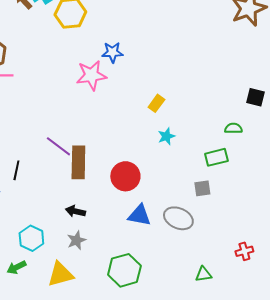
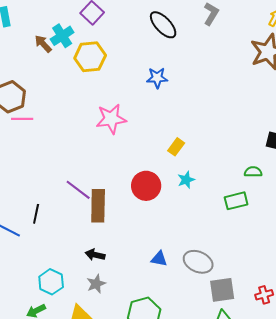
blue star: (112, 52) -> (157, 78), moved
red circle: (125, 176) -> (146, 186), moved
gray square: (202, 188) -> (222, 290), moved, size x1.5
blue triangle: (139, 215) -> (159, 259), size x0.7

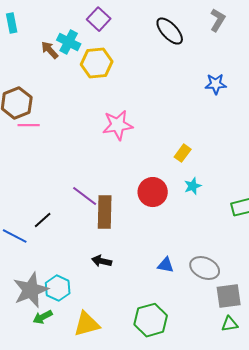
cyan cross: (62, 36) -> (69, 42), turned -30
blue star: (157, 78) -> (216, 84), moved
black line: (36, 214) -> (43, 220), turned 36
gray star: (96, 284) -> (31, 290), moved, size x1.8

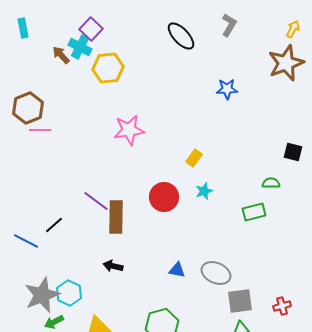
purple square: (99, 19) -> (91, 29), moved

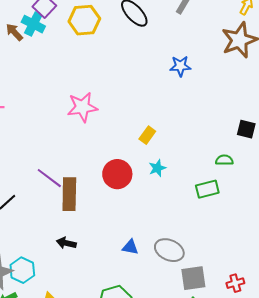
yellow hexagon: (108, 68) -> (84, 20), moved

